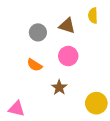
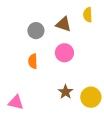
orange semicircle: (35, 65) -> (33, 61), turned 56
brown star: (59, 87) -> (66, 92), moved

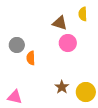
gray circle: (36, 31) -> (17, 45), moved
pink circle: (64, 53) -> (68, 43), moved

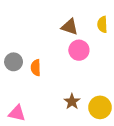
yellow semicircle: (83, 14) -> (102, 24), moved
gray circle: (17, 45) -> (14, 62), moved

